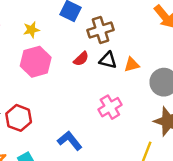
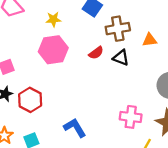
orange triangle: (132, 65) -> (150, 40), moved
pink cross: (110, 107) -> (131, 117), moved, turned 30

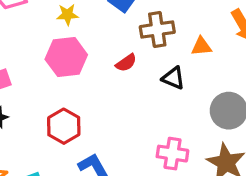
black triangle: (121, 58) -> (173, 78), moved
red hexagon: (30, 100) -> (64, 126), moved

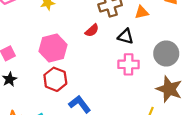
pink hexagon: (66, 57) -> (53, 48), moved
pink cross: (172, 154) -> (128, 64), moved

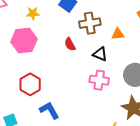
red semicircle: (92, 30) -> (70, 44), turned 96
pink hexagon: (53, 48) -> (24, 40), moved

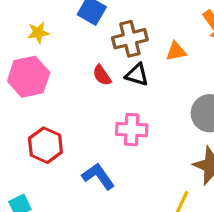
black triangle: (100, 54) -> (137, 75), moved
pink cross: (99, 80) -> (132, 130), moved
blue L-shape: (49, 110) -> (98, 176), moved

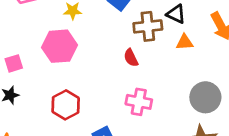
red semicircle: (102, 75) -> (131, 58), moved
black triangle: (137, 75) -> (176, 14), moved

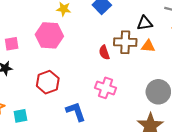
black triangle: (176, 14) -> (145, 23), turned -42
brown cross: (148, 26) -> (125, 42), moved

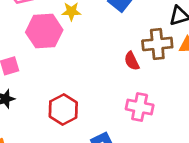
pink hexagon: (49, 35) -> (44, 31), moved

